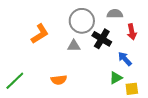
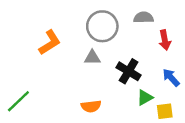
black cross: (102, 39) -> (129, 71), moved
blue arrow: (125, 59) -> (171, 78), moved
orange semicircle: (59, 80) -> (91, 106), moved

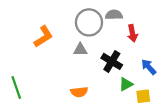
gray semicircle: (144, 18) -> (114, 15), moved
red arrow: (165, 40) -> (132, 33), moved
green line: (18, 101) -> (16, 88), turned -65

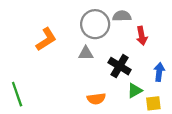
blue arrow: (149, 67) -> (159, 72), turned 49
orange semicircle: (79, 92) -> (96, 99), moved

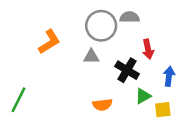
red arrow: (142, 36) -> (148, 49), moved
green line: (17, 94) -> (19, 100), turned 45

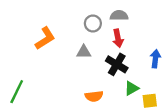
gray circle: (101, 26) -> (93, 23), size x0.6
red arrow: (148, 49) -> (118, 38), moved
blue arrow: (169, 76) -> (155, 59), moved

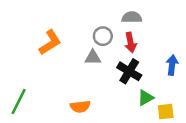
gray circle: (93, 23) -> (103, 36), moved
orange semicircle: (94, 96) -> (80, 107), moved

